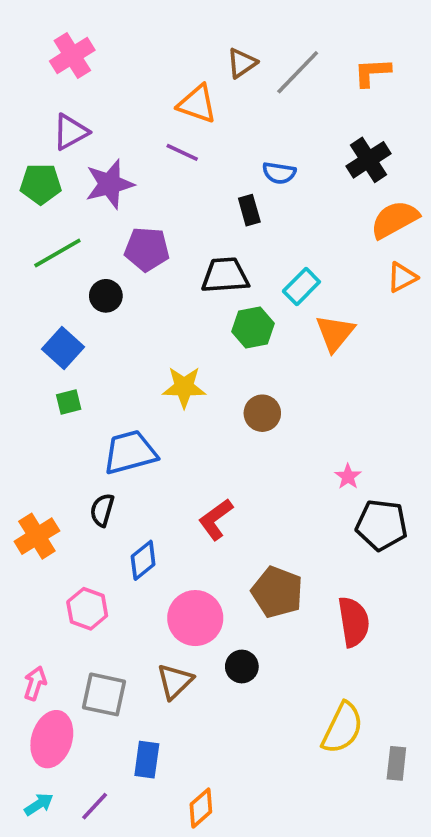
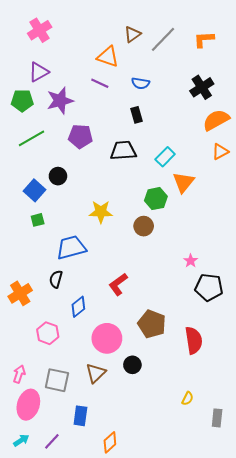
blue semicircle: (279, 173) -> (141, 83), moved
black circle: (106, 296) -> (58, 176), moved
green hexagon: (253, 327) -> (156, 199), moved
yellow semicircle: (342, 728) -> (188, 398), size x0.5

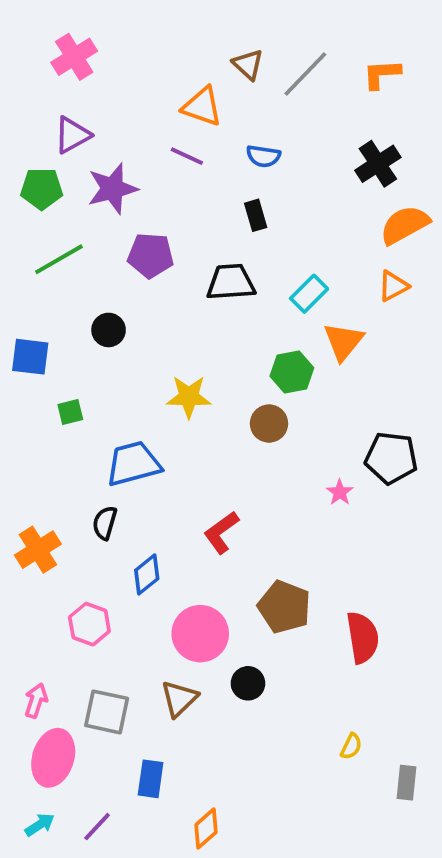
brown triangle: (132, 34) -> (248, 64), turned -42
orange triangle: (220, 152) -> (393, 286), moved
blue square: (34, 190) -> (30, 357), moved, turned -35
pink star: (191, 261) -> (340, 492), moved
black pentagon: (209, 287) -> (391, 458), moved

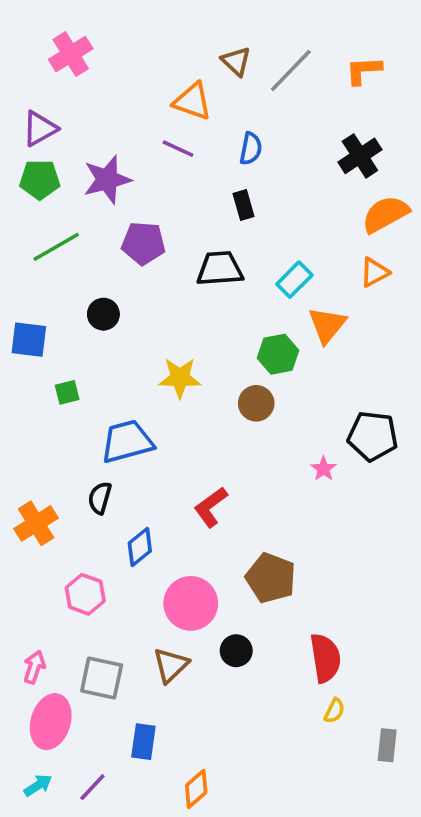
purple triangle: (72, 135) -> (40, 129), moved
blue semicircle: (263, 156) -> (251, 149), turned -88
red semicircle: (363, 637) -> (325, 658), moved

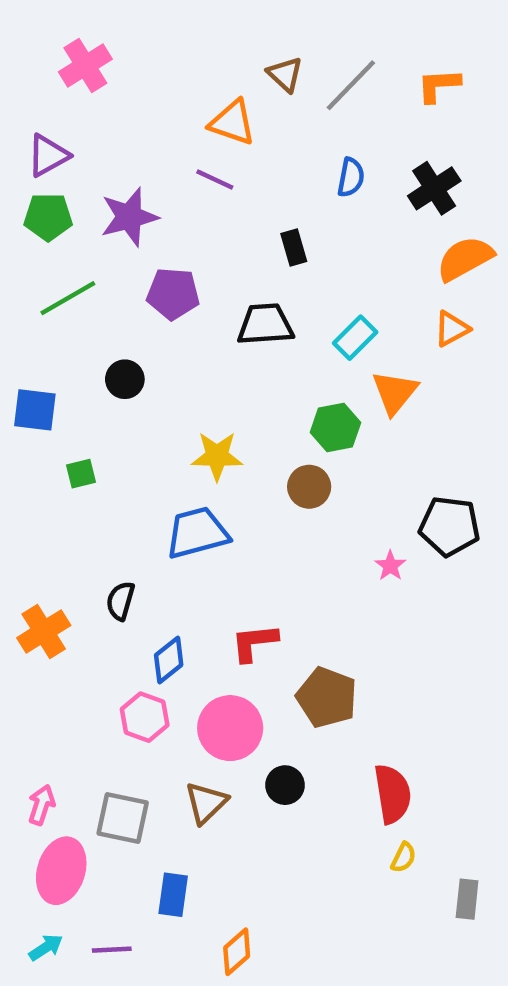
blue semicircle: (251, 149) -> (351, 177), moved
blue trapezoid: (127, 441) -> (197, 533), moved
red L-shape: (211, 507) -> (254, 642), moved, turned 30
pink hexagon: (85, 594) -> (145, 717), moved
purple line: (92, 787) -> (112, 950), turned 44

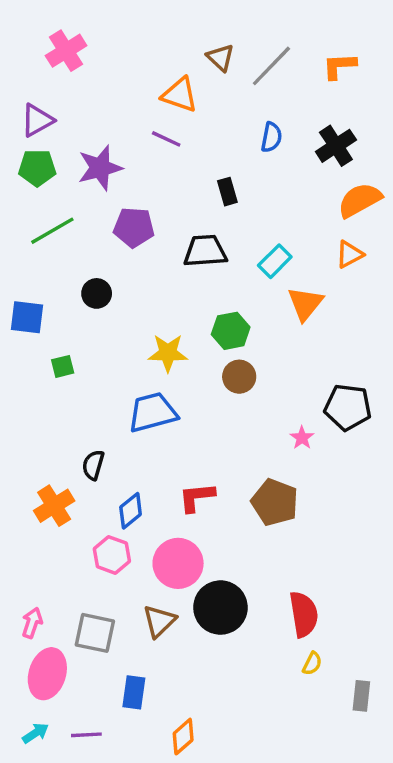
green hexagon: (335, 427) -> (231, 331), moved
orange cross: (44, 632) -> (54, 506), moved
brown pentagon: (327, 697) -> (275, 502), moved
black circle: (285, 785) -> (220, 608), size x1.8

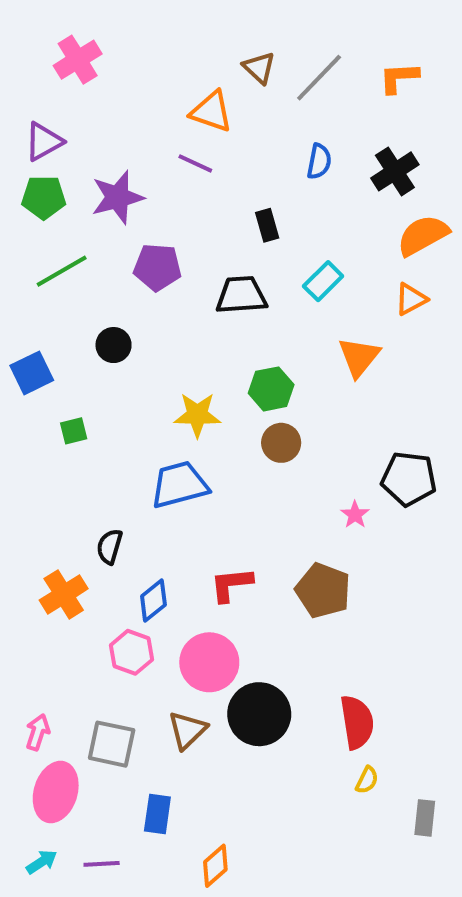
cyan rectangle: (275, 261) -> (323, 281), moved
blue square: (27, 317) -> (32, 373), turned -33

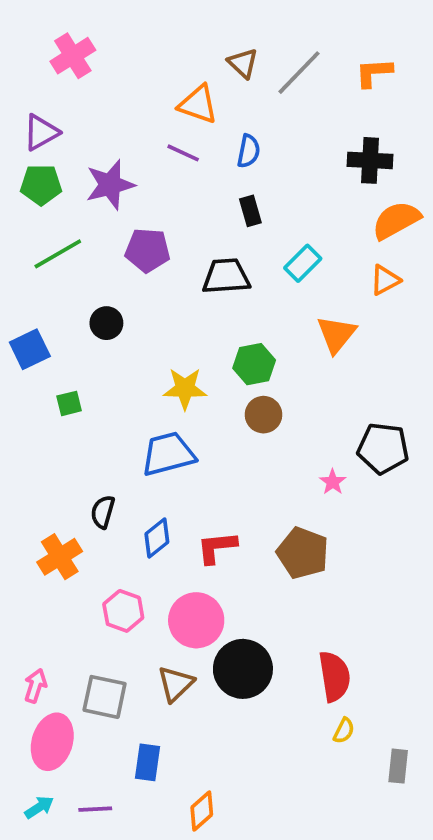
blue semicircle: (319, 161) -> (249, 151), moved
black cross: (395, 171) -> (370, 160), turned 36
blue diamond: (153, 600) -> (157, 538), moved

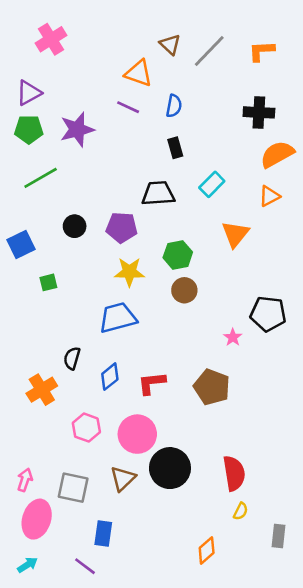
purple pentagon: (148, 250) -> (122, 228), moved
purple line: (95, 809) -> (85, 566), moved, turned 40
orange diamond: (202, 811) -> (207, 550), moved

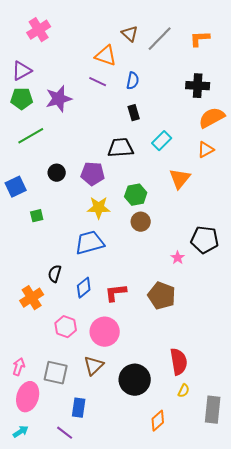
black circle: (170, 468) -> (135, 380), moved
gray rectangle: (278, 536) -> (213, 410), size x1.5

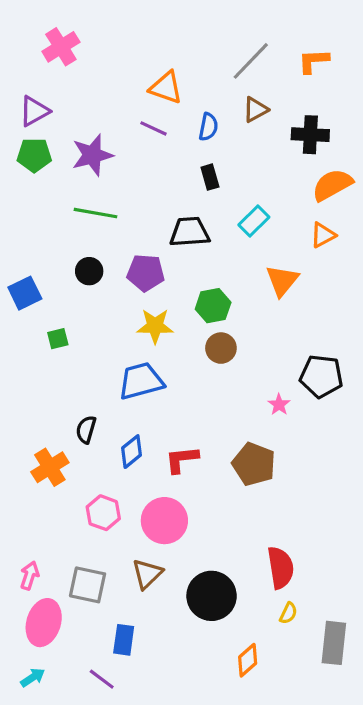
brown triangle: (130, 34) -> (255, 110), moved, turned 48
green line: (31, 136) -> (95, 213), moved, turned 40

